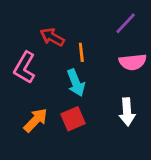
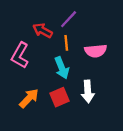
purple line: (126, 23) -> (69, 19), moved
pink semicircle: (133, 62) -> (96, 51), moved
white arrow: (127, 112) -> (88, 91), moved

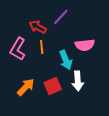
orange line: (66, 43) -> (42, 47), moved
cyan arrow: (62, 68) -> (66, 60), moved

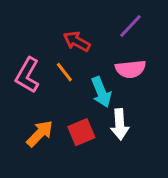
purple line: (61, 17) -> (130, 26), moved
red arrow: (38, 27) -> (77, 41), moved
orange line: (42, 47) -> (64, 72), turned -32

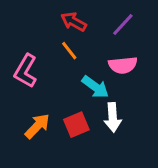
red arrow: (77, 41) -> (74, 22), moved
orange line: (64, 72) -> (69, 51), moved
cyan arrow: (101, 92) -> (95, 87), turned -32

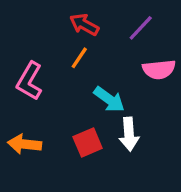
orange line: (69, 51) -> (79, 58), turned 72
pink semicircle: (123, 65) -> (159, 69), moved
orange arrow: (37, 126) -> (24, 144), moved, turned -128

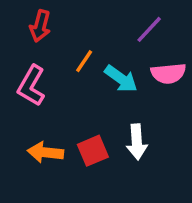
red arrow: (84, 25) -> (40, 26), moved, turned -104
cyan arrow: (109, 99) -> (121, 79), moved
orange arrow: (24, 144) -> (45, 152), moved

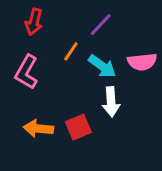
purple line: (149, 29) -> (101, 25), moved
white arrow: (137, 142) -> (111, 102), moved

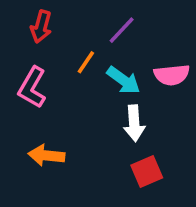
red square: (78, 127) -> (147, 171), moved

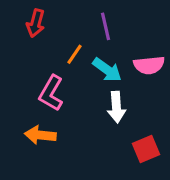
purple line: (122, 30) -> (106, 26), turned -56
pink L-shape: (32, 87) -> (51, 93), moved
red square: (147, 171) -> (146, 149), moved

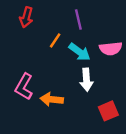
pink L-shape: (51, 93) -> (24, 87), moved
orange arrow: (40, 135) -> (52, 99), moved

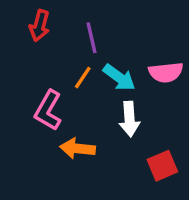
purple line: (78, 20) -> (91, 38), moved
orange line: (55, 40) -> (83, 78), moved
pink L-shape: (24, 87) -> (48, 110), moved

